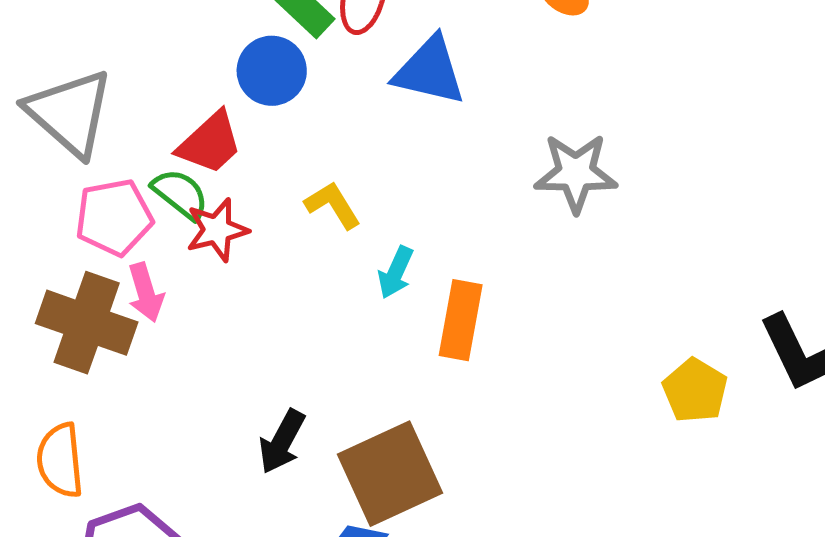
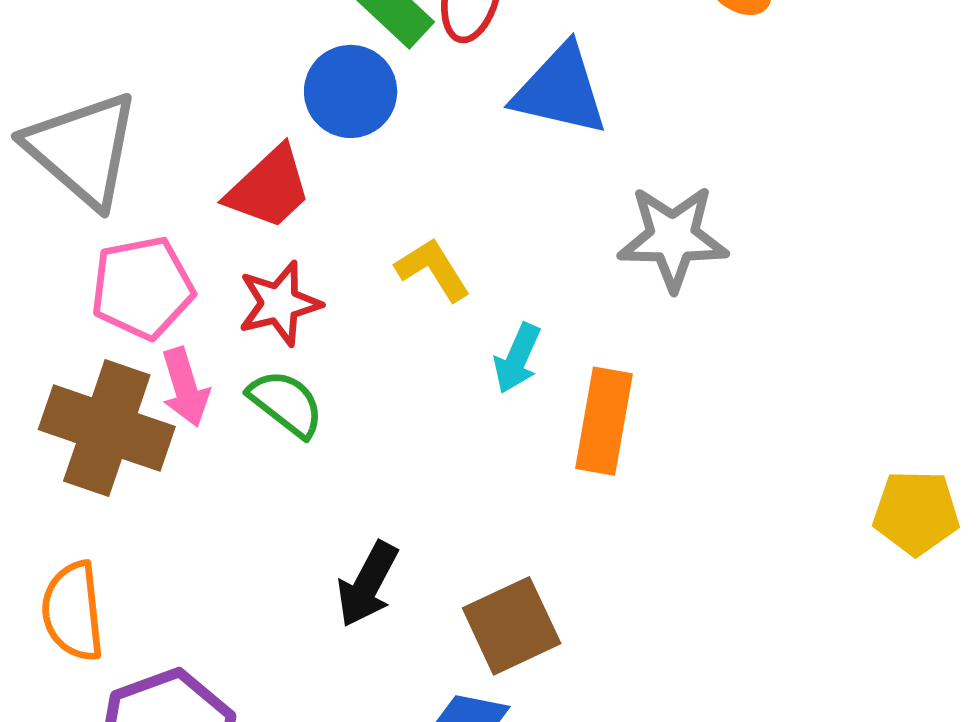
gray star: (576, 173) -> (673, 238), moved
green semicircle: (180, 194) -> (286, 403), moved
yellow pentagon: (695, 391) -> (916, 513), turned -30
brown square: (390, 474) -> (512, 626), size x0.7

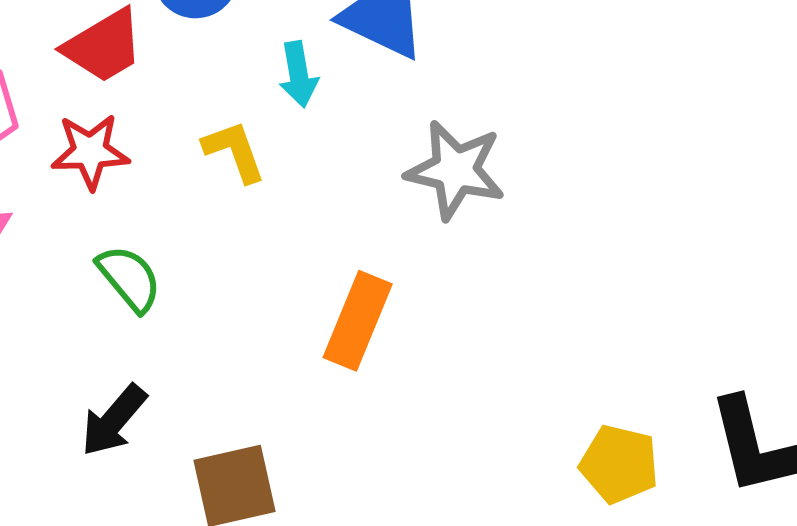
cyan arrow: (517, 358) -> (299, 74), moved, turned -46
green semicircle: (286, 403) -> (129, 278), moved

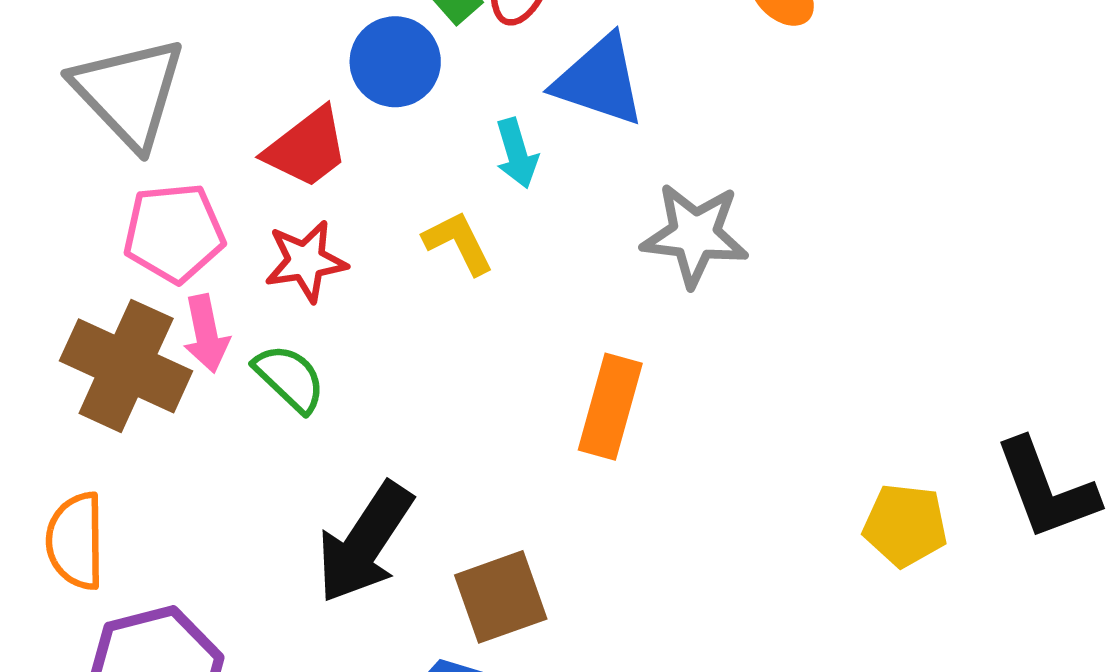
green semicircle: (129, 278) -> (290, 378), moved
black arrow: (114, 420) -> (365, 543), size x1.5

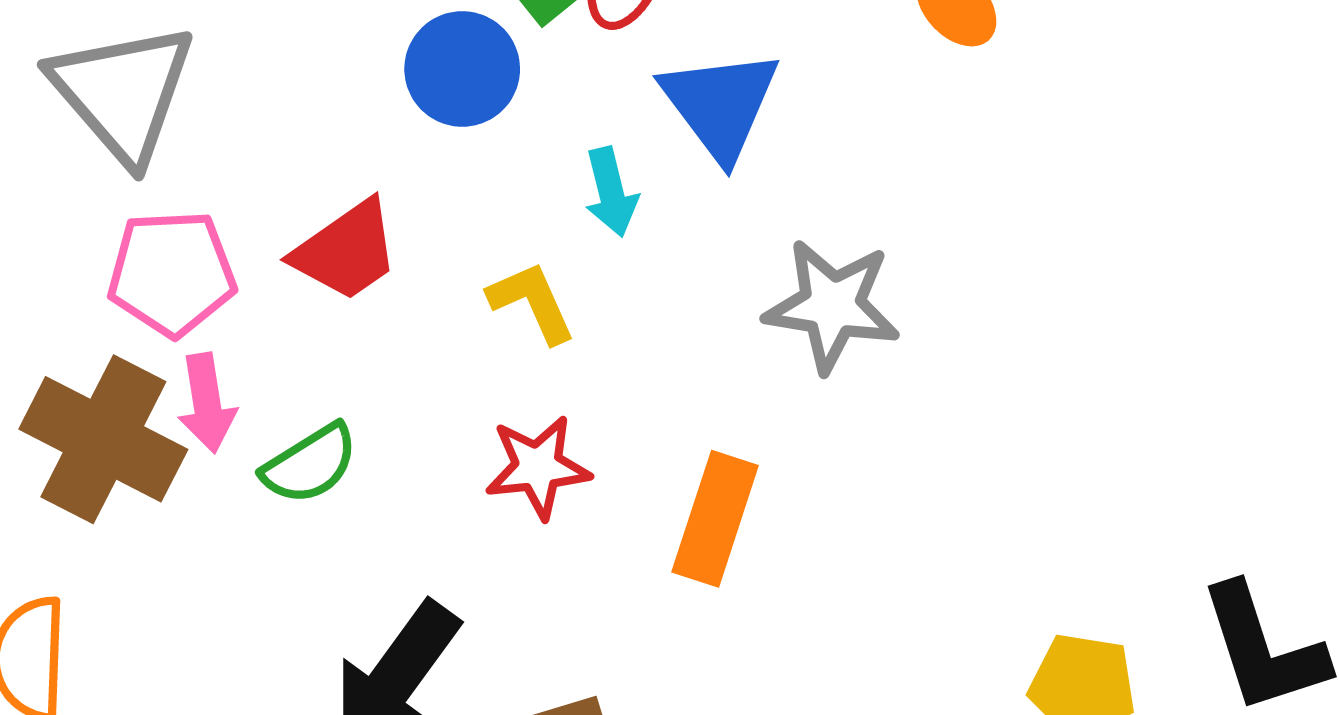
blue triangle: (599, 80) -> (720, 105), turned 32
red trapezoid: (307, 148) -> (346, 251), moved
red star: (306, 261) -> (538, 467), moved
green semicircle: (290, 378) -> (310, 464), turned 102

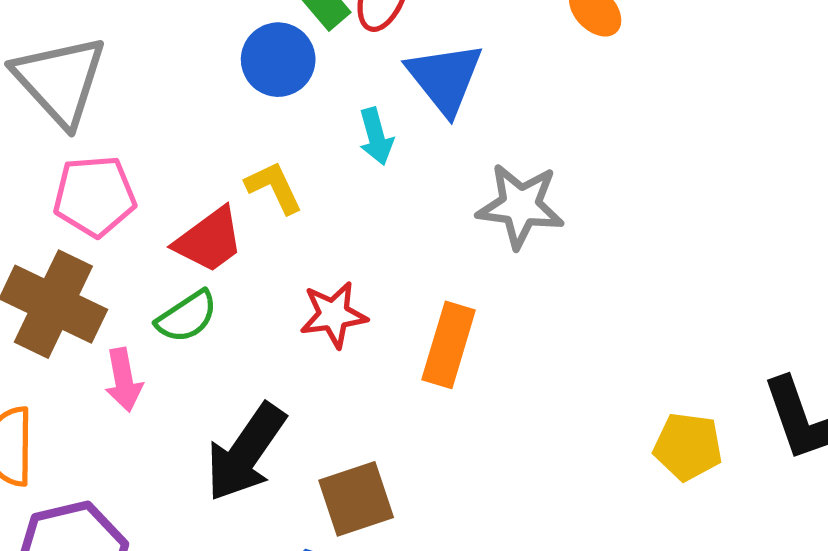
red trapezoid: (346, 251) -> (209, 240), moved
yellow L-shape: (532, 302) -> (274, 187), moved
pink arrow: (207, 403) -> (124, 380), moved

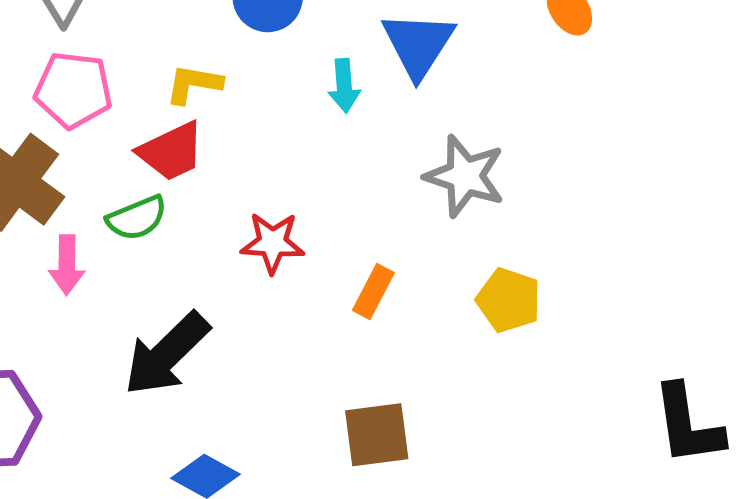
yellow L-shape: (274, 187) -> (194, 84), moved, turned -66
orange rectangle: (449, 345) -> (373, 292), size x0.7
yellow pentagon: (688, 447) -> (509, 300), moved
brown square: (356, 499) -> (377, 435), moved

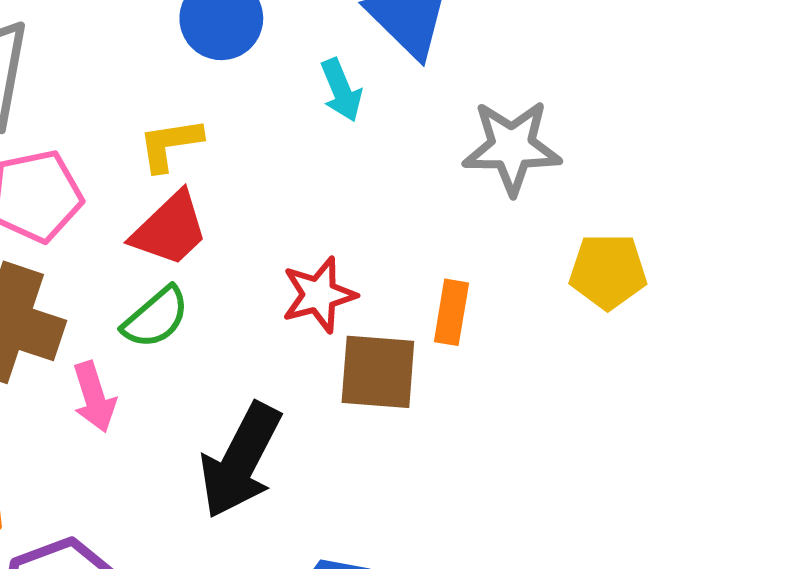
brown square: (377, 435) -> (378, 372), moved, turned 30

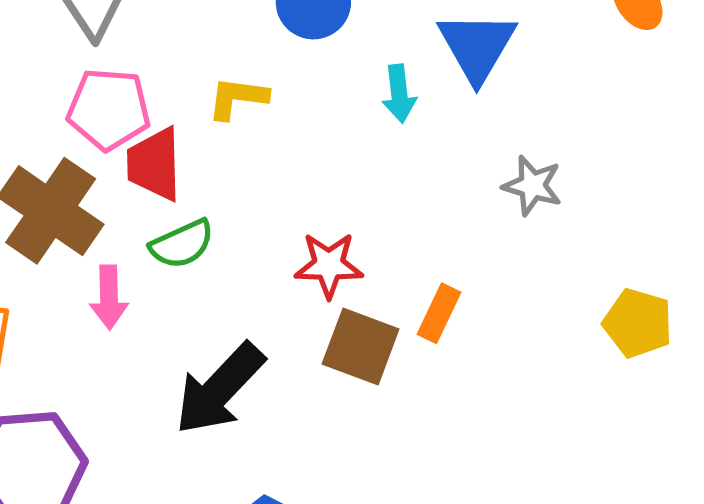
gray star: (512, 147) -> (532, 186), size x0.7
red trapezoid: (170, 229) -> (154, 164), moved, turned 116
yellow pentagon: (608, 271) -> (638, 323), moved

